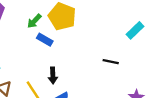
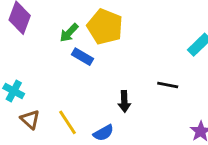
black arrow: (53, 75) -> (124, 101), moved

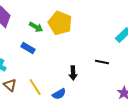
green arrow: (69, 33) -> (36, 27), turned -104
blue rectangle: (83, 57) -> (28, 48), moved

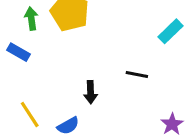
green arrow: (36, 27) -> (31, 19), turned -128

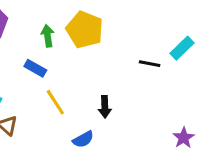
black line: (137, 75) -> (150, 64), moved
yellow line: (30, 115) -> (55, 102), moved

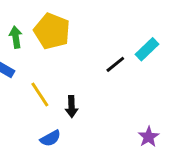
black line: (150, 64) -> (115, 64), turned -50
yellow line: (55, 102) -> (40, 95), moved

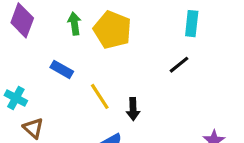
green arrow: (16, 37) -> (74, 24), moved
cyan rectangle: (147, 49) -> (192, 24), moved, turned -40

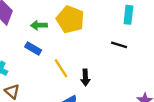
green arrow: (74, 24) -> (39, 25), moved, turned -84
black line: (179, 65) -> (119, 45), turned 56

